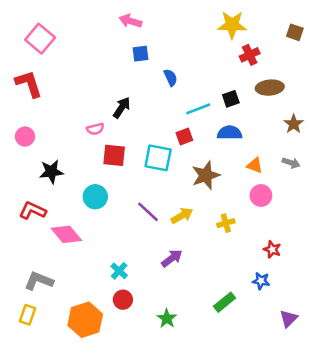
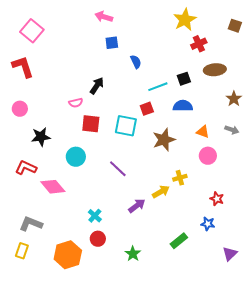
yellow star: (232, 25) -> (185, 20), turned -30
yellow arrow: (182, 216) -> (161, 192), moved

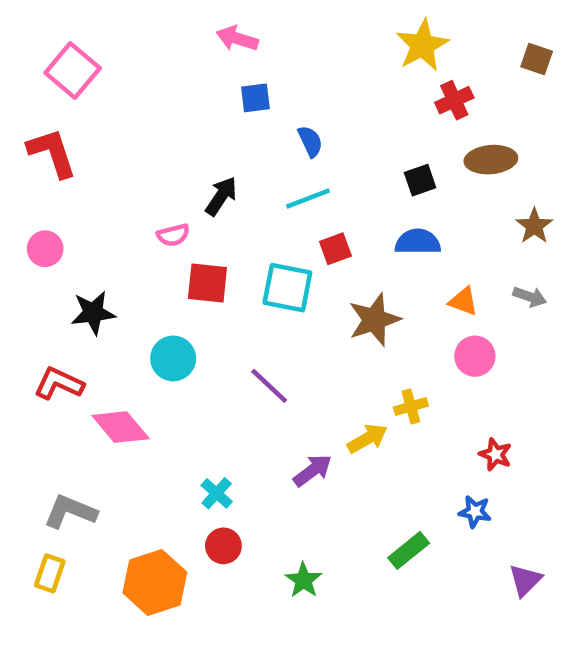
cyan line: (158, 87) -> (308, 198), moved

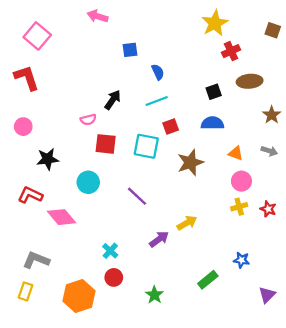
pink arrow: (237, 38) -> (98, 16), moved
yellow cross: (411, 406) -> (239, 207), moved
red star: (495, 454) -> (268, 209), moved

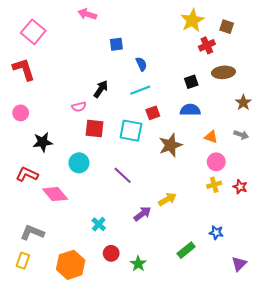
brown square: (273, 30) -> (227, 27), moved
red circle: (114, 277) -> (111, 253), moved

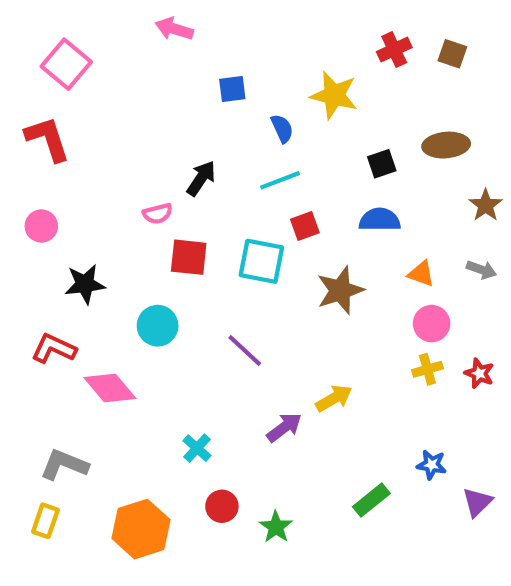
yellow star: (192, 20) -> (334, 95), moved, turned -30
red cross: (207, 45) -> (394, 50), moved
purple triangle: (239, 264) -> (477, 502), moved

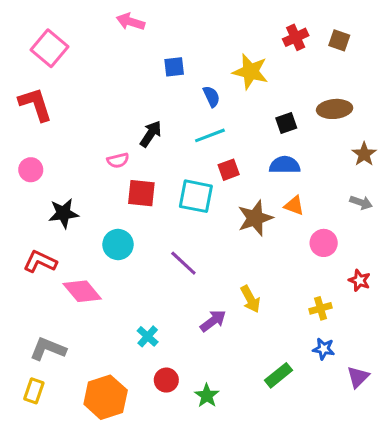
orange triangle: (421, 274) -> (294, 206), moved
yellow cross: (427, 369) -> (321, 308), moved
yellow arrow: (334, 398) -> (250, 299), turned 92

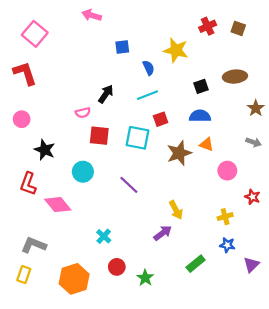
black star: (63, 213) -> (45, 150), turned 30
red L-shape: (40, 262) -> (28, 184), turned -95
purple arrow: (213, 321) -> (163, 233), moved

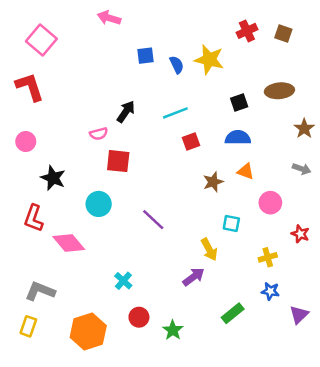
blue semicircle: (149, 68) -> (177, 65), moved
cyan square: (138, 138) -> (231, 223), moved, size x0.6
brown star: (179, 153) -> (213, 182), size x0.7

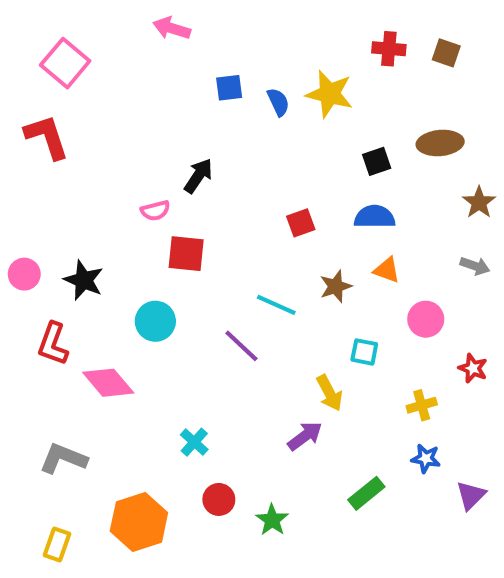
red cross: (247, 31) -> (389, 49), turned 30
cyan line: (175, 113) -> (276, 305), moved, turned 45
pink circle: (26, 142) -> (24, 274), moved
yellow rectangle: (28, 326) -> (57, 545), moved

